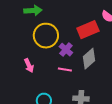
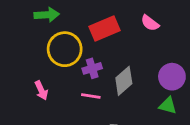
red rectangle: (88, 30) -> (105, 29), moved
purple cross: (66, 50) -> (92, 68), turned 32

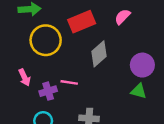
pink semicircle: (150, 23) -> (123, 17), turned 98
purple cross: (92, 68) -> (48, 91), moved
gray diamond: (124, 81) -> (99, 54), moved

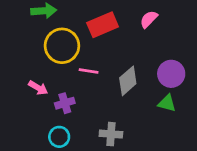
gray diamond: (99, 54) -> (128, 81), moved
pink arrow: (25, 77) -> (38, 88), turned -35
pink line: (69, 82) -> (89, 71), moved

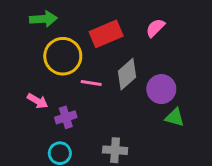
purple circle: (171, 74) -> (161, 89), moved
gray diamond: (128, 81) -> (127, 74), moved

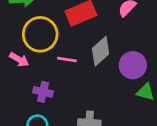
pink arrow: (37, 101) -> (19, 60), moved
purple cross: (66, 117) -> (43, 92), turned 30

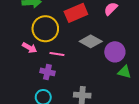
gray diamond: (101, 51) -> (91, 41), turned 70
pink line: (67, 60) -> (57, 54), moved

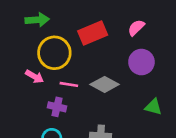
gray diamond: (91, 41) -> (105, 84), moved
purple circle: (115, 52) -> (141, 62), moved

